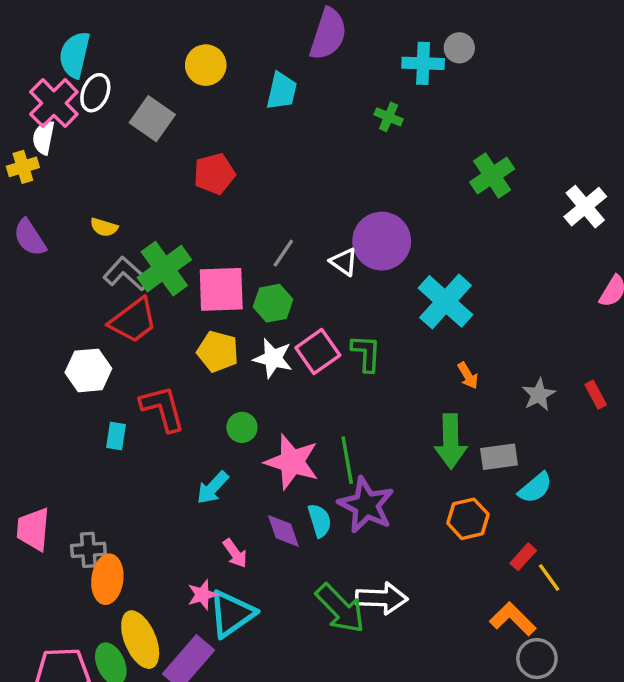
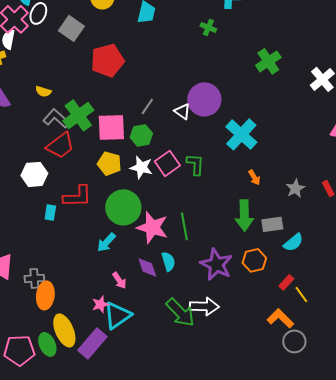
red pentagon: (214, 174) -> (107, 60), size x1.4
red L-shape: (163, 408) -> (77, 196), turned 104
green circle: (242, 427) -> (123, 207), size x2.0
purple star: (366, 505) -> (216, 264), moved

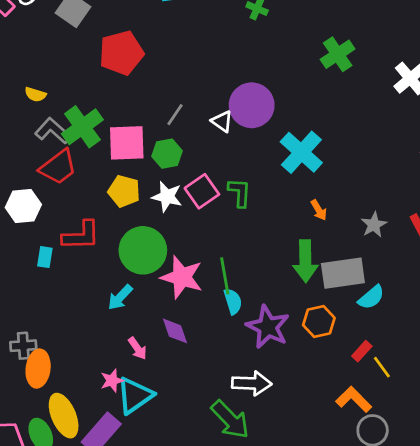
gray rectangle: (272, 224) -> (343, 273), size x1.5
cyan semicircle: (168, 261) -> (233, 301), moved
green arrow: (180, 312) -> (230, 420), moved

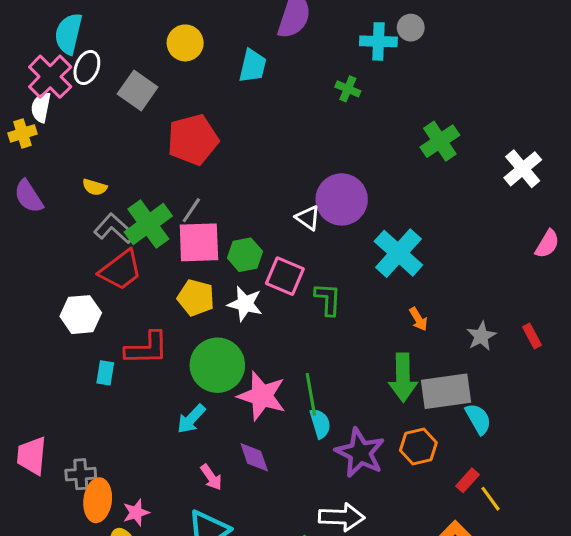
gray line: (175, 115) -> (191, 210), moved
pink square: (202, 191) -> (285, 276), moved, turned -32
cyan semicircle: (371, 297) -> (478, 419), turned -80
pink star: (112, 381) -> (136, 513), moved

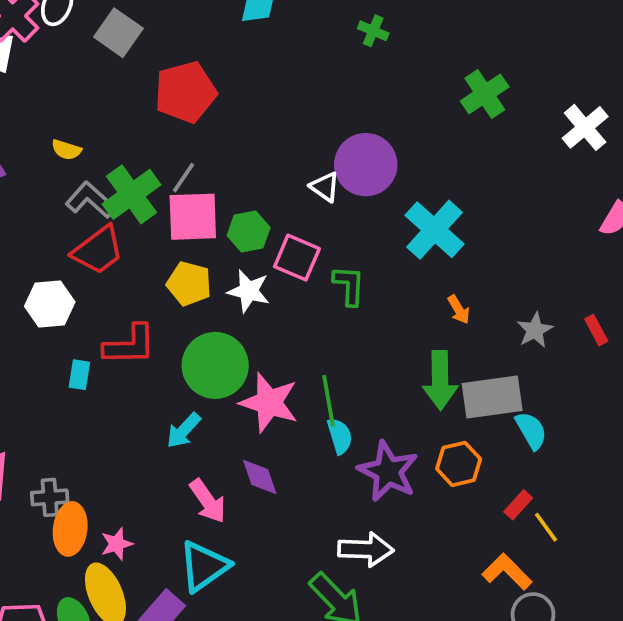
pink arrow: (211, 477) -> (208, 501), size x1.4

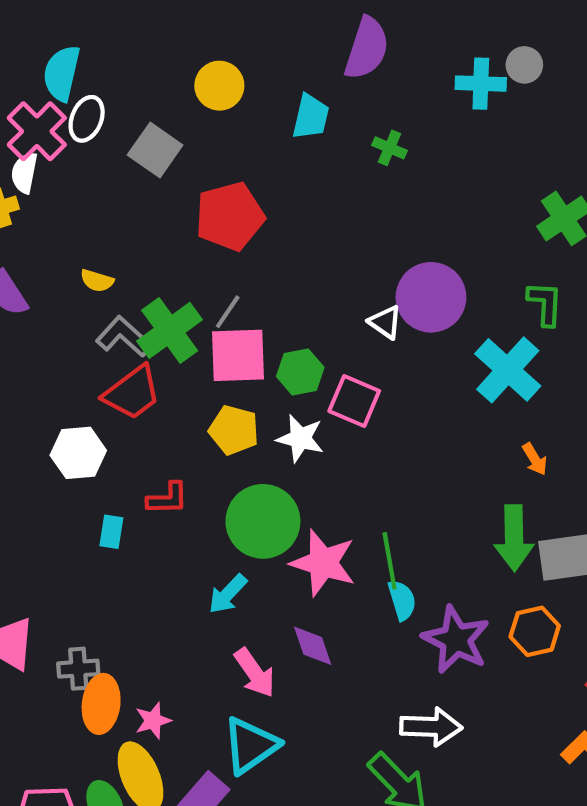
green cross: (373, 31) -> (390, 148), moved
green L-shape: (349, 285) -> (545, 303), moved
red L-shape: (130, 345) -> (167, 499), size x0.7

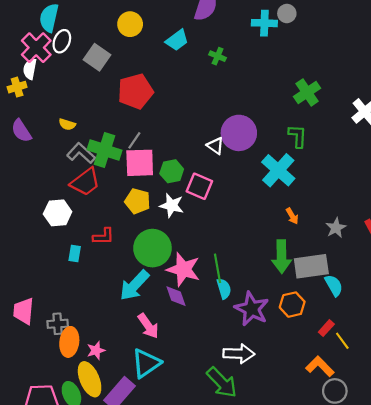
cyan trapezoid: (311, 117) -> (177, 40), turned 40
green cross: (170, 330) -> (104, 150), turned -36
cyan arrow: (228, 594) -> (134, 285), size x1.5
purple diamond: (313, 646) -> (176, 296), moved

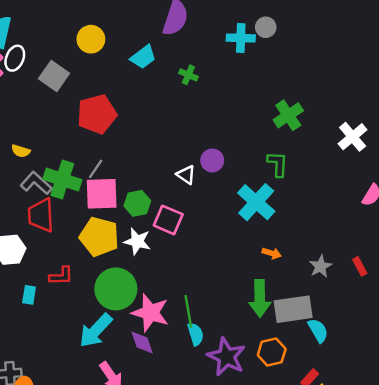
purple circle: (239, 133) -> (212, 160), size x0.6
red trapezoid: (85, 182) -> (41, 215), turned 124
yellow pentagon: (138, 201) -> (99, 237), size x1.4
orange arrow: (292, 216) -> (272, 253), turned -42

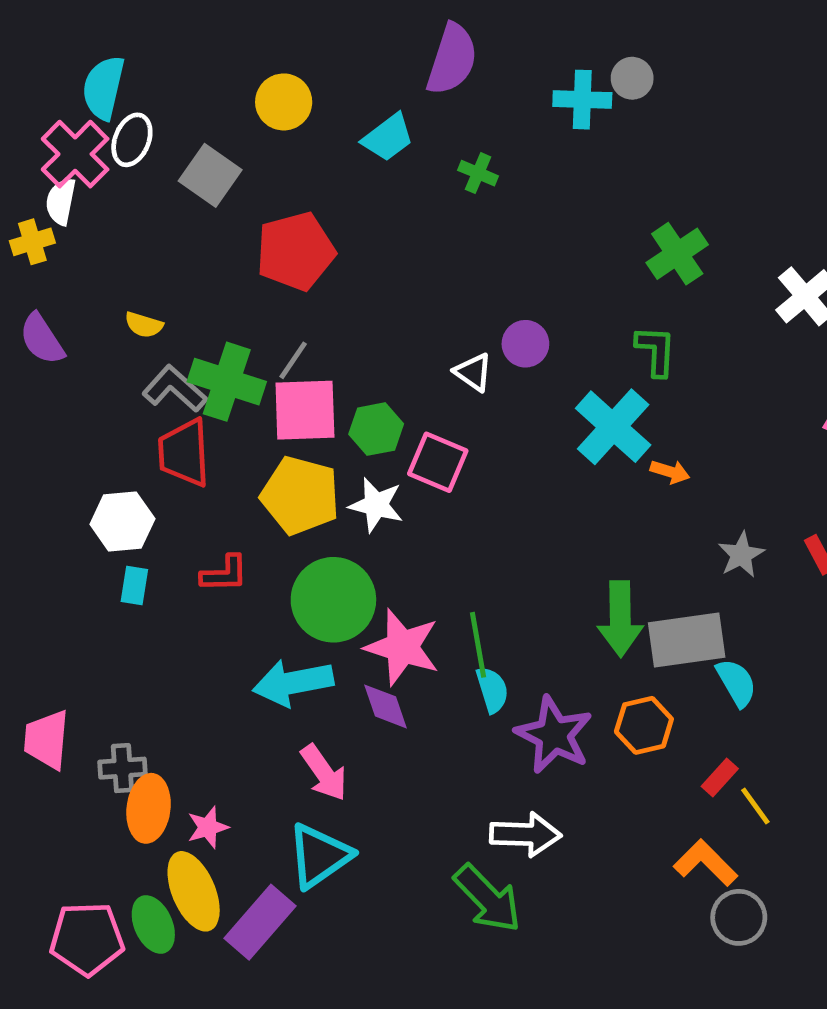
orange arrow: (272, 253) -> (670, 472), moved
cyan rectangle: (29, 295) -> (134, 586), moved
cyan arrow: (96, 331) -> (293, 683), turned 36

